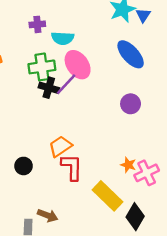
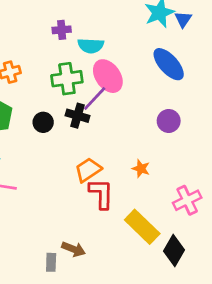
black cross: (49, 88) -> (77, 116), moved
orange star: (128, 165) -> (141, 169), moved
black circle: (23, 166) -> (43, 122), moved

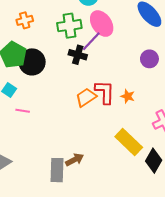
black circle: (43, 122) -> (32, 62), moved, size x1.6
red L-shape: (101, 194) -> (105, 92), moved
brown arrow: (74, 249) -> (75, 160), turned -48
gray rectangle: (51, 262) -> (57, 170), size x1.6

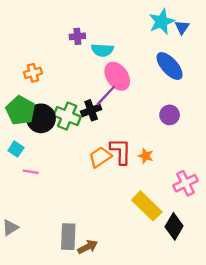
green cross: (69, 26) -> (67, 116), moved, turned 30
black cross: (78, 55) -> (91, 110), turned -36
brown arrow: (75, 160) -> (88, 247), moved

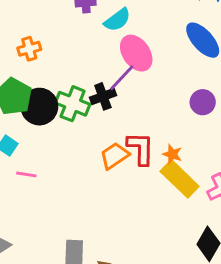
cyan semicircle: (102, 50) -> (117, 20), turned -40
yellow rectangle: (147, 206) -> (180, 179), moved

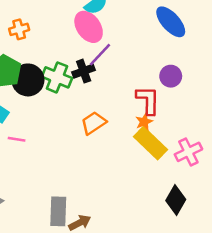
pink ellipse: (136, 53) -> (89, 27), moved
red L-shape: (141, 148) -> (148, 100), moved
orange star: (172, 154) -> (144, 122), turned 30

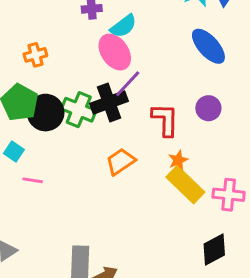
black cross: (84, 71) -> (109, 102), size x1.4
red L-shape: (148, 100) -> (165, 120), moved
pink cross: (188, 152) -> (229, 195), turned 32
black diamond: (176, 200) -> (214, 249), turned 32

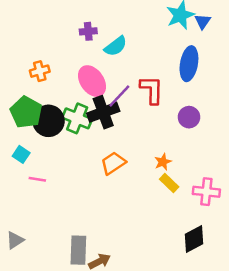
blue ellipse: (208, 46) -> (189, 64), turned 52
pink ellipse: (115, 52) -> (92, 81), moved
red L-shape: (165, 120) -> (152, 90), moved
yellow rectangle: (185, 185) -> (169, 183), size x0.6

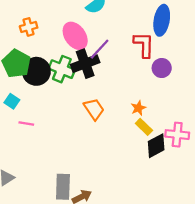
red L-shape: (152, 90) -> (144, 45), moved
orange trapezoid: (113, 163) -> (94, 109), turned 90
black diamond: (194, 239) -> (156, 146), moved

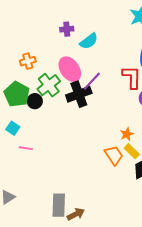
green cross: (62, 69) -> (49, 85), moved, turned 30
black circle: (36, 71) -> (35, 101), size x0.6
orange trapezoid: (94, 109) -> (114, 155), moved

